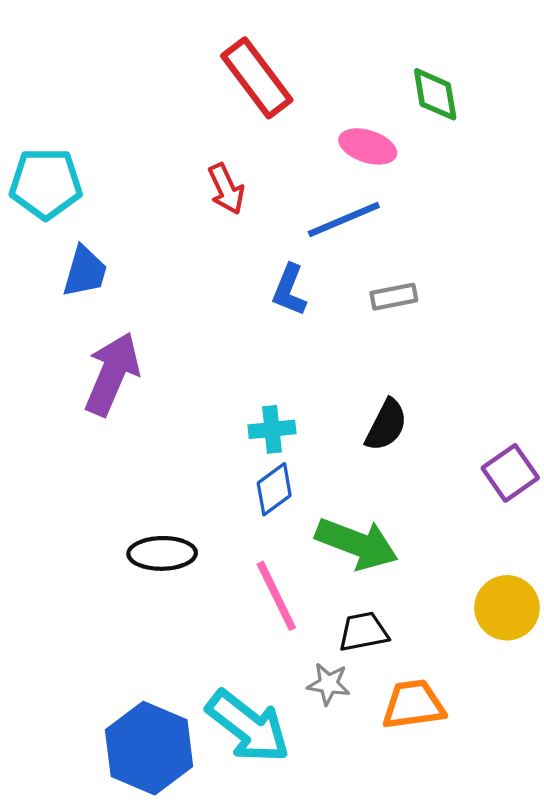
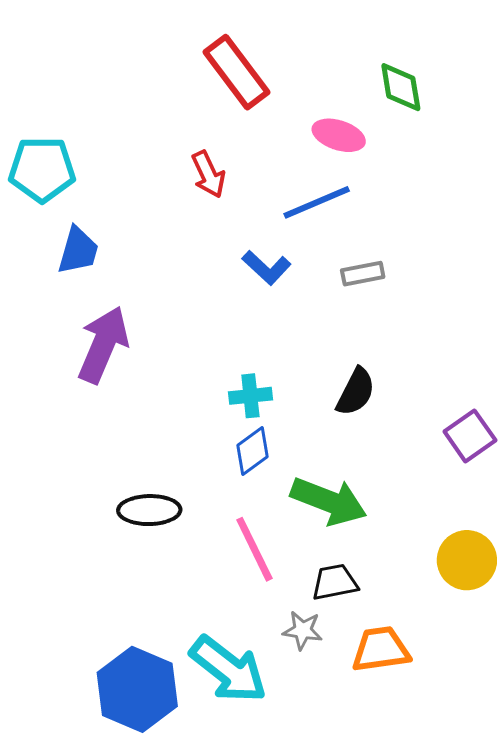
blue L-shape: (289, 290) -> (267, 268), turned -69

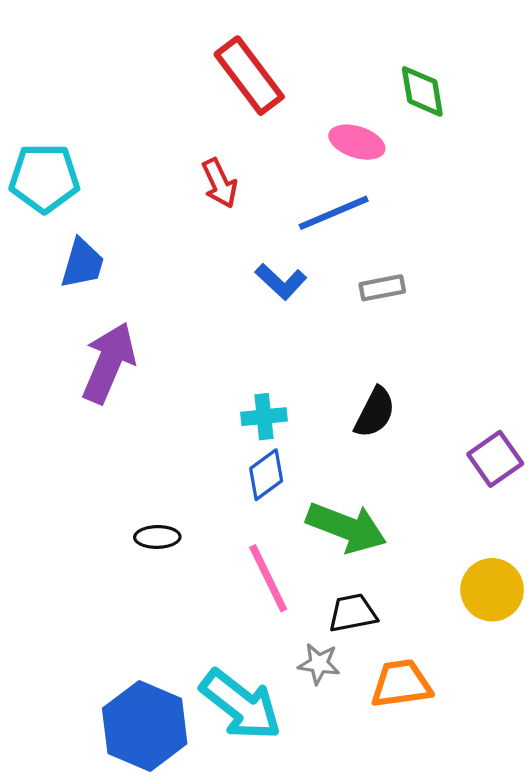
black ellipse: (149, 510) -> (157, 537), size x0.7

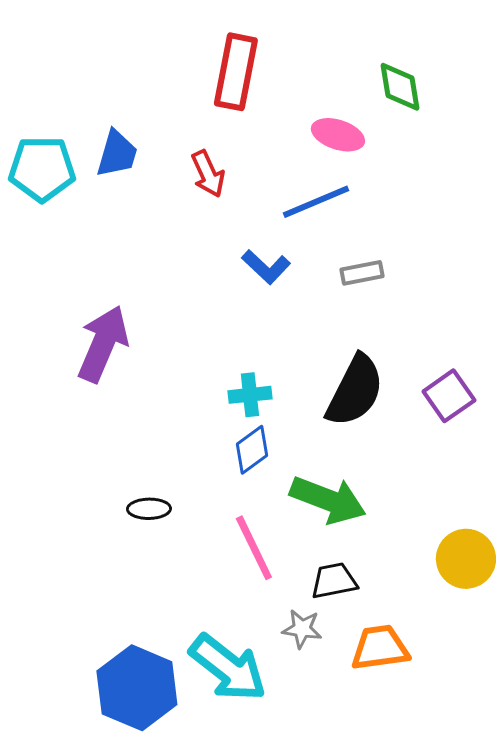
red rectangle: (249, 76) -> (236, 72), turned 48
blue trapezoid: (82, 264) -> (117, 154), moved
black semicircle: (375, 412) -> (355, 391), size x1.5
purple square: (495, 459) -> (449, 396), moved

